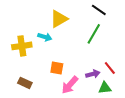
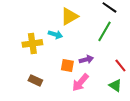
purple arrow: (93, 74) -> (86, 59), moved
green triangle: (105, 88) -> (115, 85), turned 40

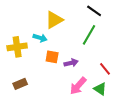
orange square: (67, 65) -> (52, 57), moved
brown rectangle: (35, 80) -> (20, 84), turned -48
pink arrow: (80, 82) -> (78, 86), moved

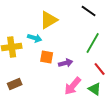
green line: (89, 35) -> (93, 43), moved

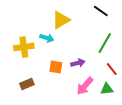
orange square: (47, 57) -> (56, 67), moved
green triangle: (95, 89) -> (107, 89), turned -40

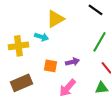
brown rectangle: (27, 84) -> (21, 83), size x1.5
pink arrow: (85, 86) -> (67, 88), moved

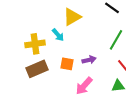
cyan arrow: (41, 37) -> (58, 35), turned 32
brown rectangle: (21, 83) -> (37, 69), moved

